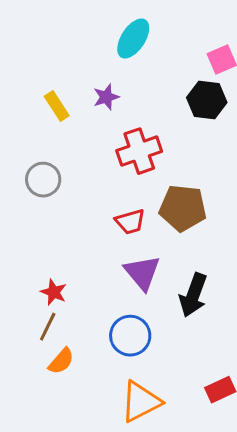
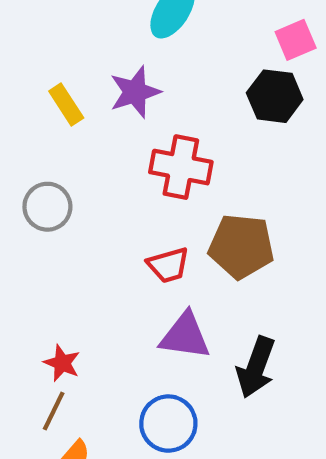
purple star: (106, 97) -> (135, 92), size x1.4
red cross: (139, 151) -> (181, 167), turned 30
purple triangle: (142, 273) -> (185, 336), turned -42

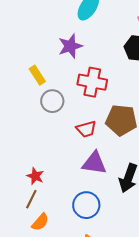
yellow rectangle: (66, 105) -> (37, 75), moved
gray circle: (47, 207) -> (52, 101), moved

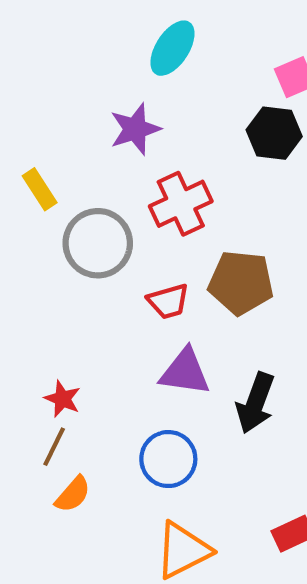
yellow rectangle: (37, 75) -> (40, 189), moved
red cross: (92, 82) -> (181, 204), turned -36
gray circle: (52, 101) -> (98, 243), size x1.4

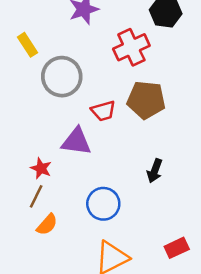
red cross: (181, 204) -> (131, 47), moved
purple triangle: (185, 372) -> (76, 141), moved
black arrow: (255, 403) -> (155, 171), size x0.7

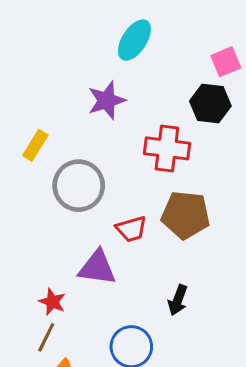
yellow rectangle: (28, 45) -> (35, 145), turned 65
red cross: (131, 47) -> (167, 148), turned 32
black arrow: (155, 171) -> (178, 300), moved

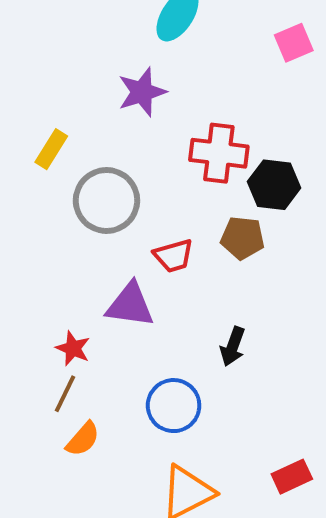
black hexagon: (210, 104) -> (274, 185), moved
brown pentagon: (186, 215) -> (243, 238), size x0.7

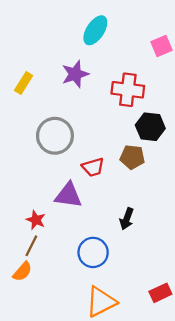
yellow rectangle: (51, 149) -> (24, 83), moved
red cross: (219, 153) -> (128, 90), moved
orange semicircle: (83, 439) -> (22, 272), moved

